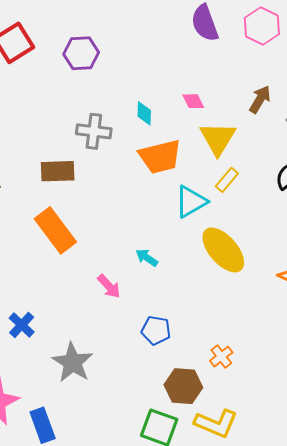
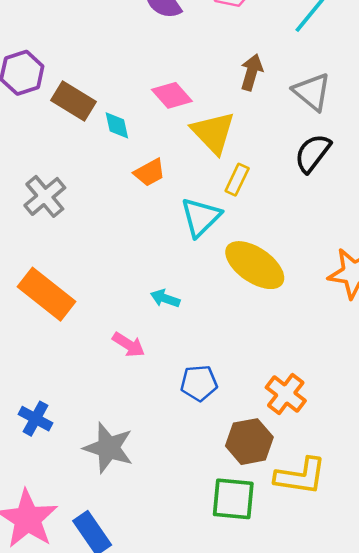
pink diamond: (193, 101) -> (172, 95), size x1.4
gray cross: (94, 131) -> (45, 196), moved, turned -32
orange trapezoid: (160, 157) -> (150, 172), size x0.6
brown rectangle: (58, 171) -> (73, 101), moved, turned 48
orange cross: (221, 357) -> (286, 394), size x1.4

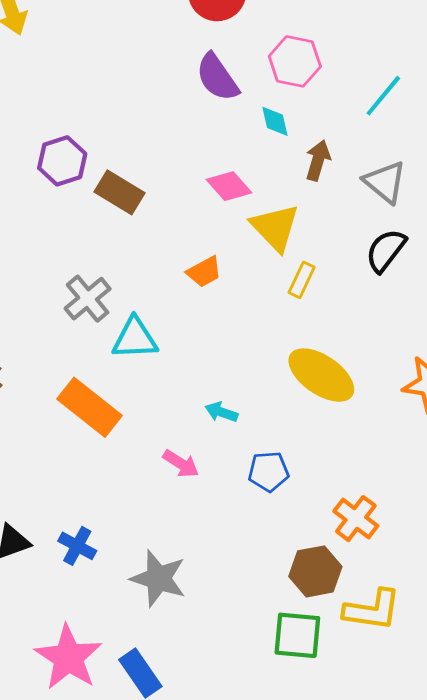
cyan diamond: (117, 125) -> (275, 121), moved
cyan triangle: (201, 217) -> (135, 338), moved, turned 42
blue pentagon: (199, 383) -> (269, 471), moved

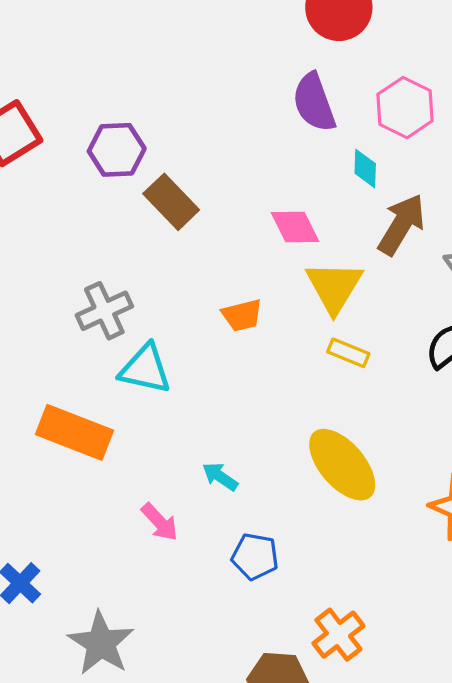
brown arrow: (318, 160) -> (401, 224), size x1.4
yellow rectangle: (302, 280) -> (348, 353), turned 72
orange rectangle: (90, 407) -> (75, 432), turned -32

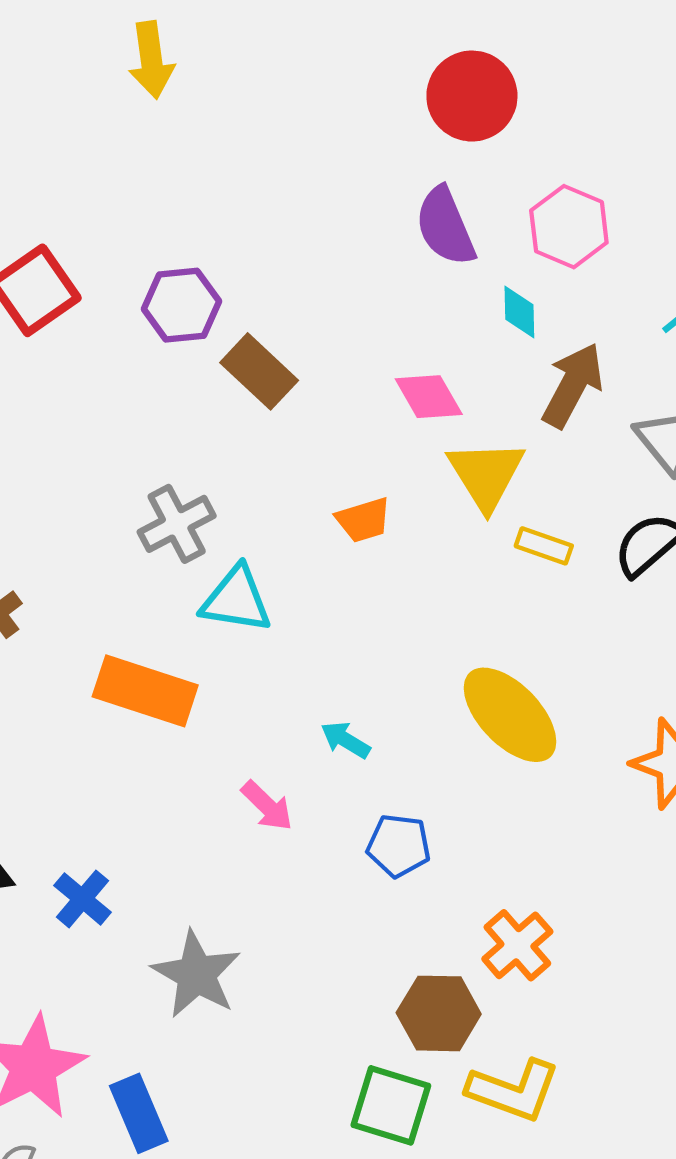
yellow rectangle: (348, 353) -> (544, 546), moved

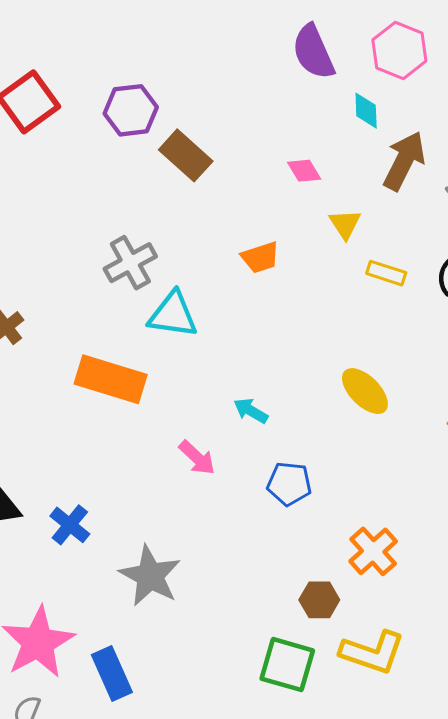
pink diamond: (429, 397) -> (304, 171), size x0.7
yellow triangle: (486, 474) -> (345, 224), size x0.6
yellow ellipse: (510, 715) -> (365, 391), size x0.7
brown hexagon: (439, 1013) -> (319, 600), size x0.7

